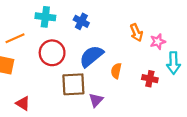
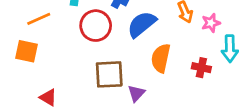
red circle: (52, 53) -> (96, 26), moved
blue semicircle: (91, 56) -> (142, 24), moved
orange semicircle: (116, 71) -> (161, 58), size x1.5

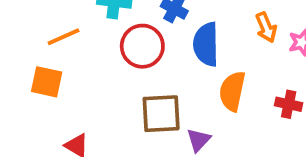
blue semicircle: (142, 24) -> (206, 44), turned -52

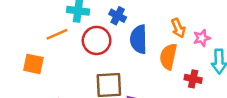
orange line: (64, 37) -> (57, 34), moved
orange semicircle: (232, 91) -> (168, 57), moved

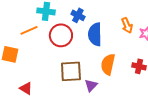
orange semicircle: (168, 57) -> (108, 64), moved

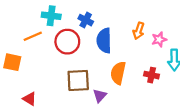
orange arrow: (127, 25) -> (139, 31), turned 42

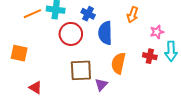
orange arrow: (139, 31) -> (133, 15), moved
orange line: (33, 36) -> (32, 14), moved
red cross: (152, 75) -> (150, 56), moved

